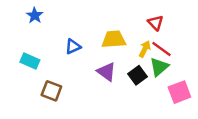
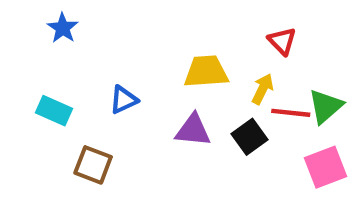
blue triangle: (73, 47) -> (123, 100), moved
red line: (161, 49) -> (291, 113), moved, turned -30
green triangle: (159, 67) -> (326, 106), moved
purple triangle: (106, 72) -> (193, 130), turned -30

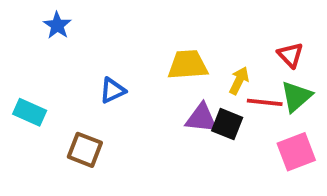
red triangle: (282, 41) -> (290, 55), moved
cyan rectangle: (54, 111) -> (30, 112), moved
purple triangle: (193, 130) -> (201, 118), moved
black square: (249, 137) -> (227, 124), turned -32

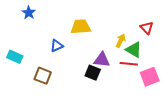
yellow trapezoid: (188, 65) -> (81, 27), moved
green triangle: (296, 96) -> (134, 50), moved, turned -48
red line: (265, 102) -> (129, 64), moved
black square: (227, 124) -> (93, 73), moved

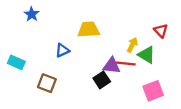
red line: (129, 64) -> (126, 63), moved
black square: (93, 73) -> (102, 80), turned 35
pink square: (150, 77) -> (153, 91), moved

